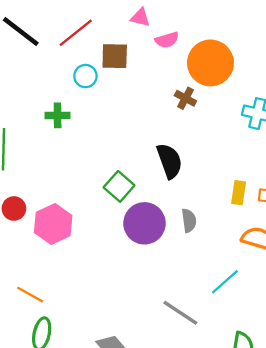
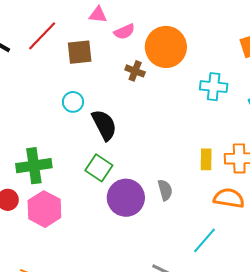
cyan circle: (85, 76) -> (73, 102), moved
brown cross: (185, 98) -> (135, 71), moved
green cross: (58, 115) -> (34, 166), moved, size x1.6
black semicircle: (169, 161) -> (104, 125), moved

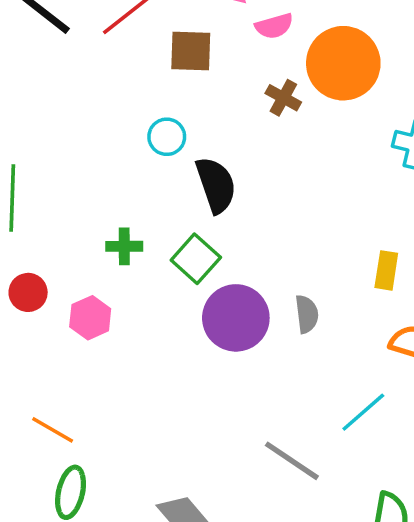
green cross: (34, 166) -> (124, 246), moved, size x0.6
pink hexagon: (44, 209) -> (90, 318), size x0.7

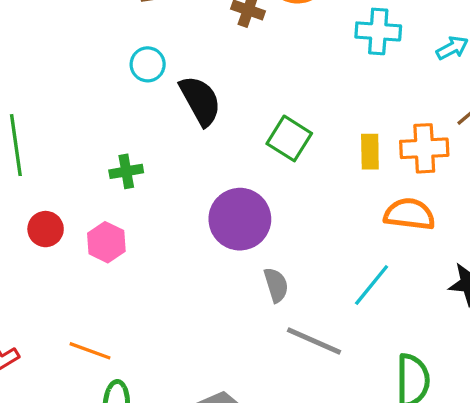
green square: (196, 259) -> (289, 138), moved
gray semicircle: (307, 314) -> (276, 285), moved

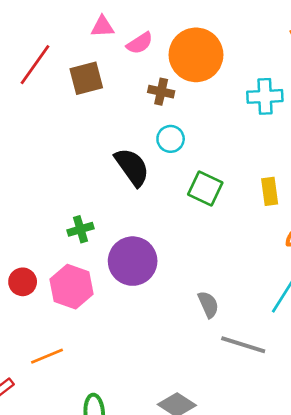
cyan circle: (148, 64) -> (171, 139), moved
purple circle: (240, 219) -> (133, 261), moved
pink hexagon: (106, 242) -> (72, 287), size x1.4
orange line: (90, 351) -> (47, 356), moved, turned -36

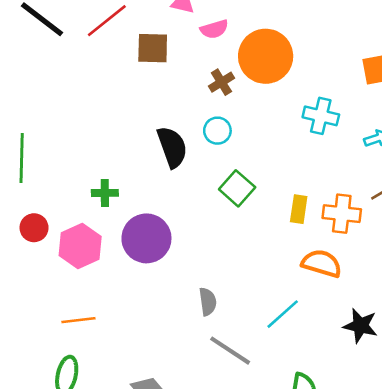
brown cross: (161, 92) -> (221, 82), turned 30
orange line: (47, 356) -> (78, 320), moved

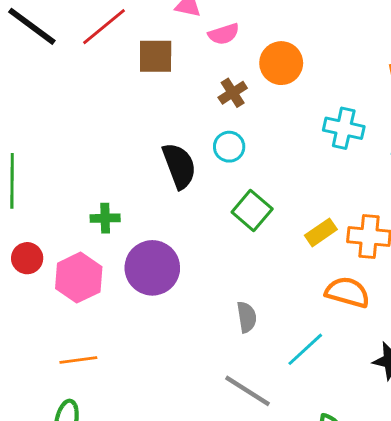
orange circle: (266, 56) -> (281, 63), size x0.7
yellow rectangle: (299, 209) -> (321, 232), turned 48
gray semicircle: (208, 302) -> (247, 317), moved

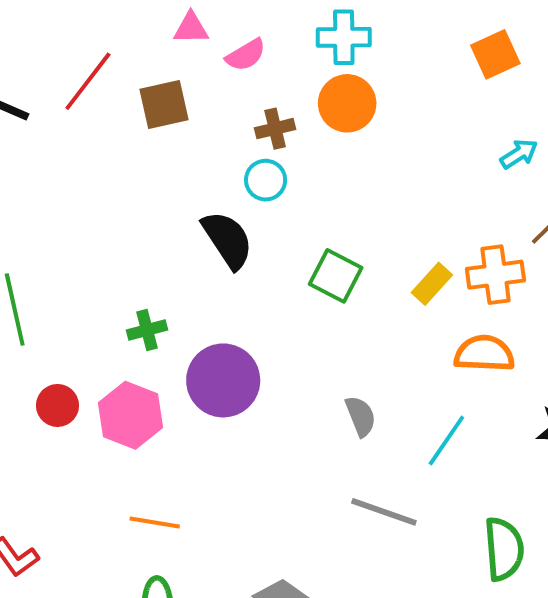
orange circle: (281, 63) -> (347, 103), moved
brown cross: (233, 93) -> (275, 129), turned 32
cyan cross: (344, 128) -> (344, 37), moved
cyan circle: (229, 147) -> (266, 180), moved
orange line: (78, 360) -> (155, 522), turned 30

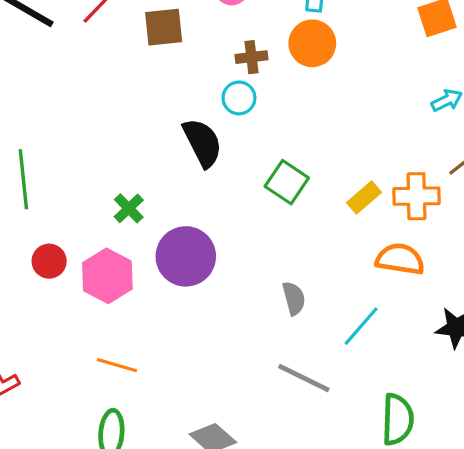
green cross: (147, 330) -> (129, 208), turned -36

